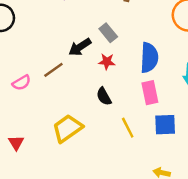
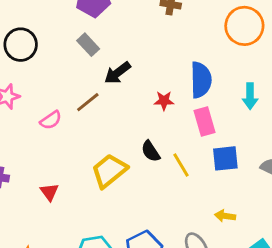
gray rectangle: (108, 33) -> (88, 45), moved
red star: (107, 62) -> (164, 101), moved
black semicircle: (104, 96) -> (151, 151), moved

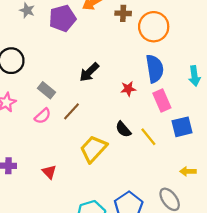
orange circle: (244, 26) -> (154, 27), moved
gray rectangle: (88, 45) -> (47, 90), moved
brown line: (88, 102) -> (72, 111), moved

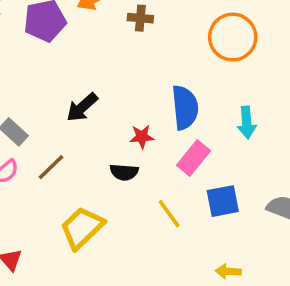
orange circle: (154, 27) -> (233, 37), moved
pink rectangle: (162, 100) -> (194, 158), turned 60
black semicircle: (123, 129) -> (124, 172), moved, turned -48

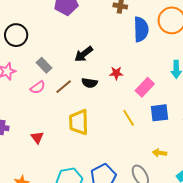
blue semicircle: (185, 107) -> (141, 29), moved
black semicircle: (124, 172) -> (90, 83), moved
yellow trapezoid: (82, 228) -> (79, 122), turned -52

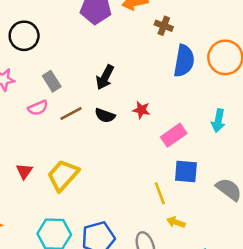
black arrow: (84, 54) -> (105, 77), turned -36
yellow line: (129, 118) -> (160, 193), moved
yellow trapezoid: (79, 122) -> (63, 175), moved, turned 32

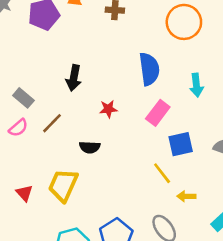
blue semicircle: (184, 61) -> (149, 69), moved
red star: (141, 110) -> (108, 109), moved
black semicircle: (105, 115) -> (90, 147), moved

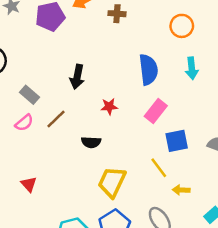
orange circle: (184, 22) -> (182, 26), size x0.7
cyan arrow: (196, 85) -> (192, 68), moved
yellow trapezoid: (63, 185) -> (112, 182), moved

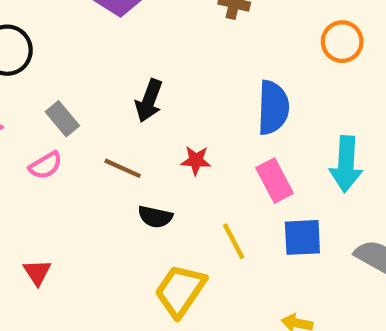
cyan arrow: (192, 68) -> (346, 164), moved, size x1.4
pink rectangle: (156, 111) -> (275, 181), turned -75
brown line: (56, 119) -> (123, 168), moved, turned 60
yellow line: (159, 168) -> (234, 241), moved

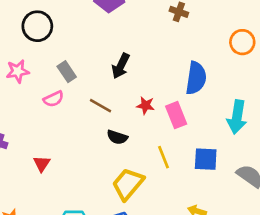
pink rectangle: (275, 181) -> (176, 115), moved

